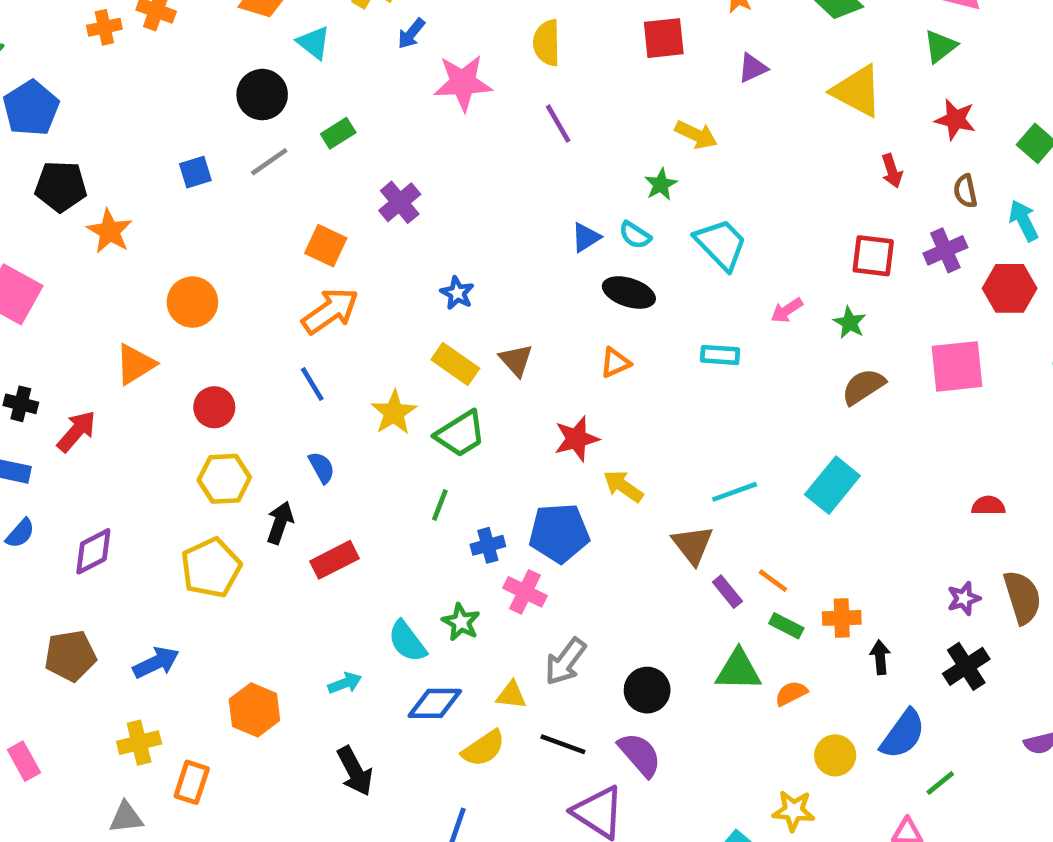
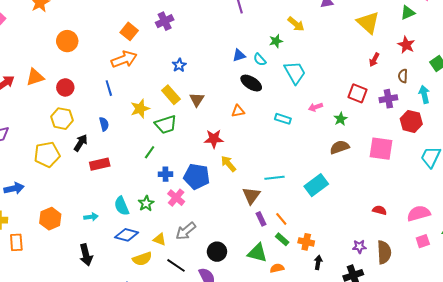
red arrow: (892, 171) -> (374, 60), turned 32
orange triangle: (135, 364) -> (35, 77), moved
orange rectangle: (192, 782) -> (16, 242), turned -36

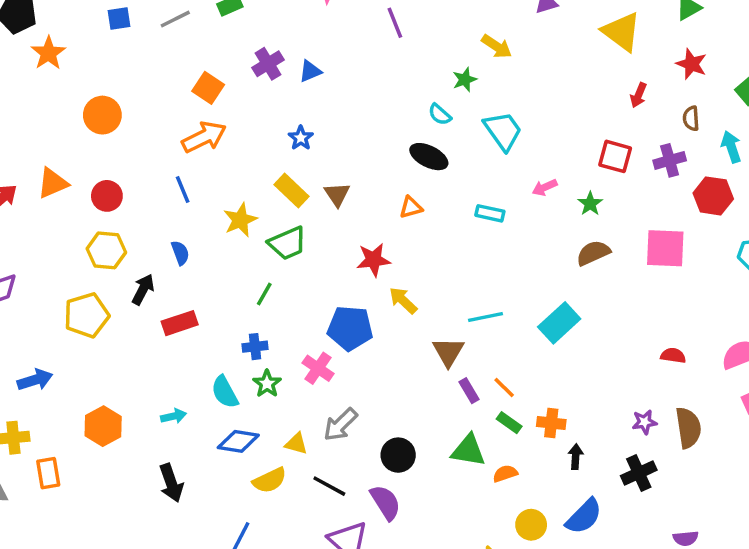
blue triangle: (239, 55) -> (310, 71), moved
blue cross: (165, 174) -> (255, 347), moved

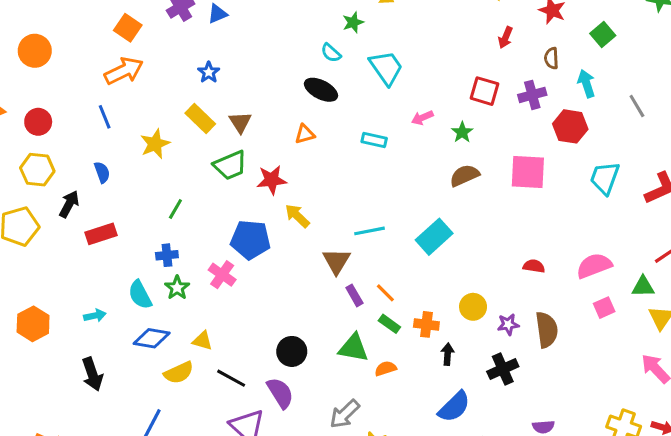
green trapezoid: (288, 243) -> (230, 165), moved
gray arrow: (340, 425) -> (345, 414), moved
yellow circle: (531, 525) -> (473, 307), moved

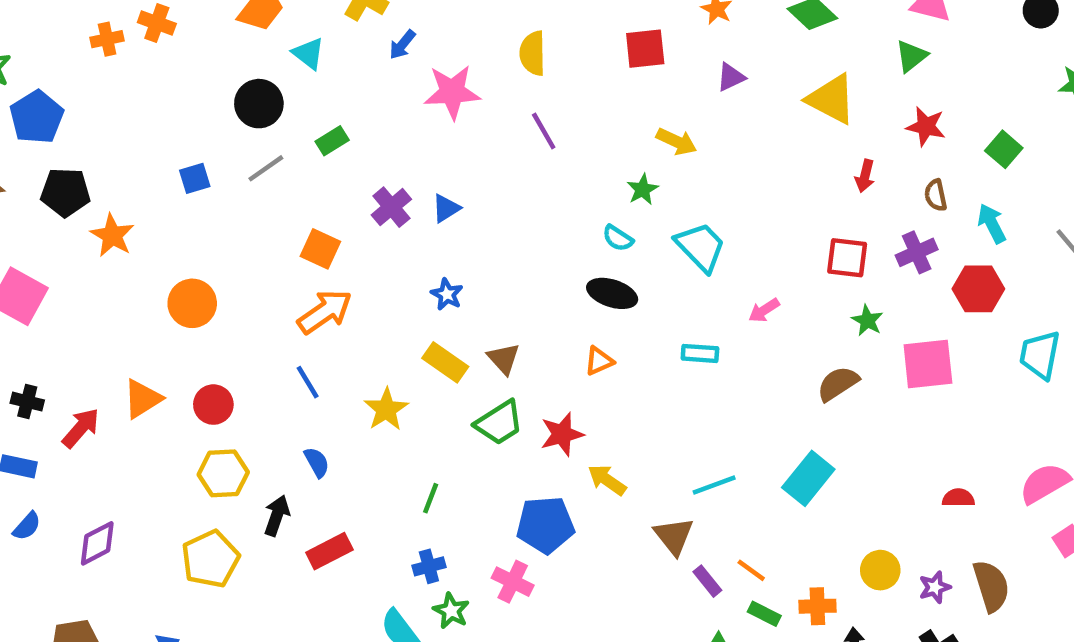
green star: (462, 132) -> (867, 321), moved

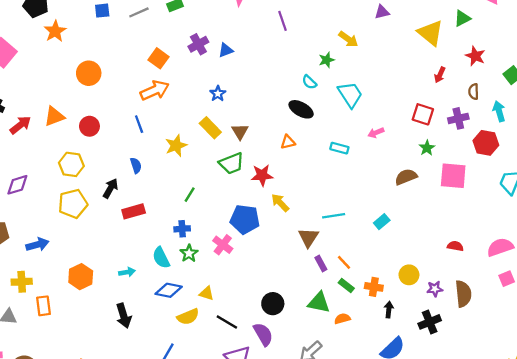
green triangle: (911, 56) -> (462, 18), moved
yellow hexagon: (223, 473) -> (71, 164), moved
cyan rectangle: (808, 478) -> (382, 222), size x0.6

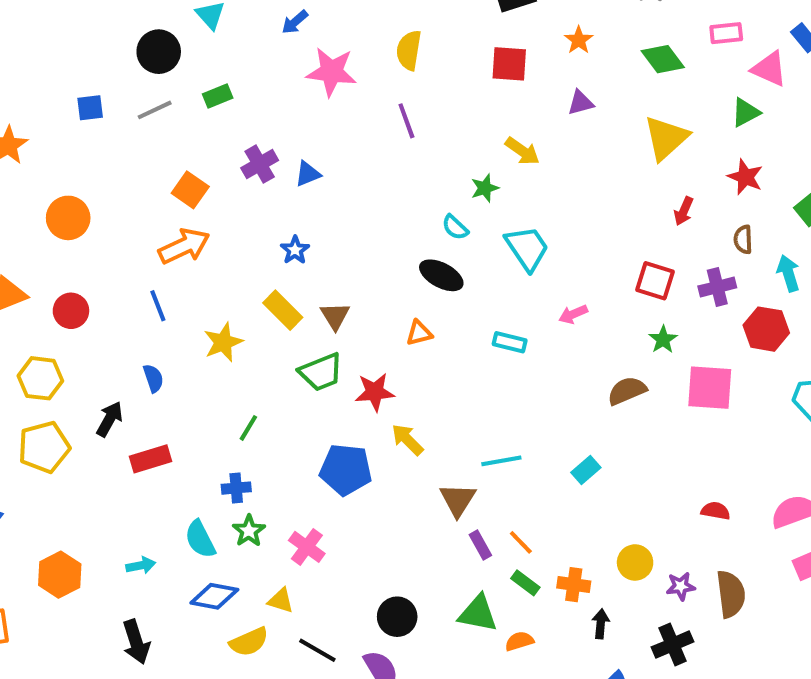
green triangle: (462, 18) -> (746, 112), moved
yellow triangle: (430, 33) -> (666, 138), turned 40
pink cross: (223, 245) -> (307, 547), moved

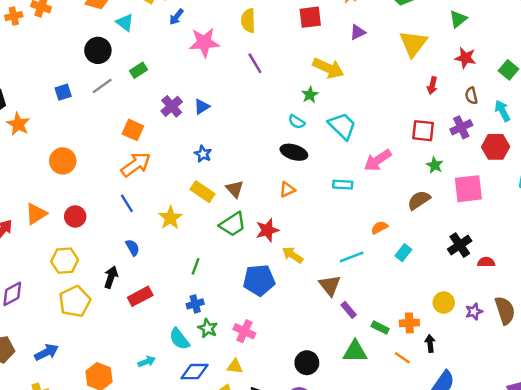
yellow arrow: (522, 151) -> (328, 68), size x1.4
pink arrow: (573, 314) -> (378, 160), size x1.6
orange line: (521, 542) -> (402, 358), moved
orange semicircle: (519, 641) -> (379, 228), moved
black cross: (673, 644) -> (460, 245), moved

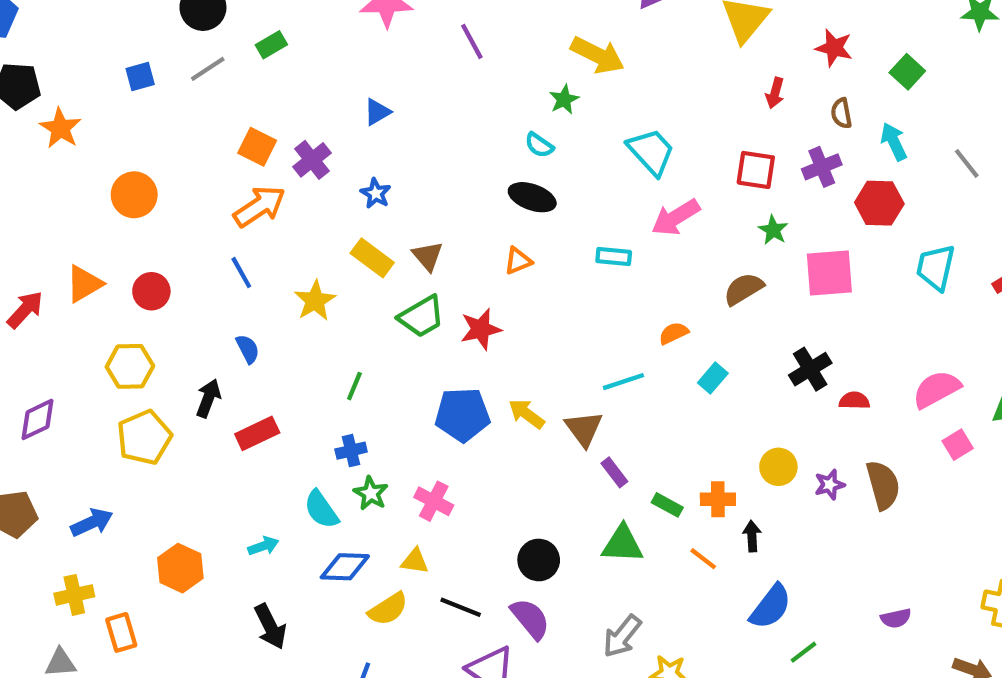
purple cross: (172, 106) -> (312, 160), moved
cyan trapezoid: (342, 126) -> (651, 152), moved
yellow arrow: (292, 255) -> (527, 414), moved

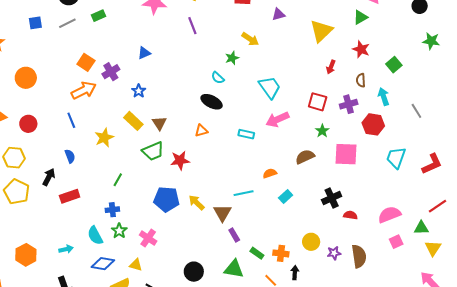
yellow arrow: (598, 55) -> (250, 39), size x0.7
yellow pentagon: (144, 437) -> (17, 192), turned -30

